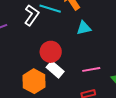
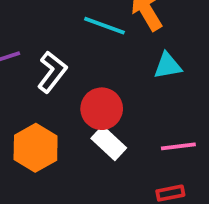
white L-shape: (32, 15) -> (52, 72), moved
orange hexagon: (34, 81) -> (36, 148), moved

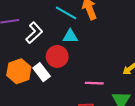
cyan triangle: (168, 66) -> (70, 36), moved
white rectangle: (109, 143) -> (42, 72), moved

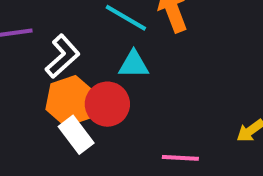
orange hexagon: (19, 71) -> (71, 101), moved

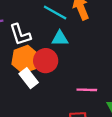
white L-shape: (62, 56) -> (20, 35), turned 115

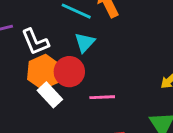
cyan triangle: (60, 38) -> (85, 43), turned -42
pink line: (87, 90) -> (102, 97), moved

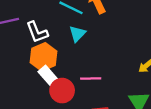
red circle: (69, 72) -> (62, 91), moved

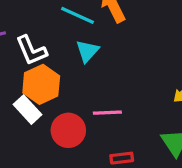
white rectangle: (48, 76) -> (27, 110), moved

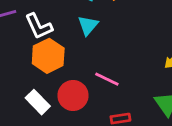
white rectangle: (27, 110) -> (38, 102), moved
pink line: (107, 113) -> (107, 79), turned 30

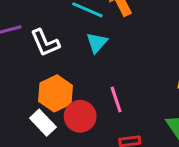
orange hexagon: (48, 56) -> (56, 93), moved
pink line: (107, 79) -> (116, 99), turned 45

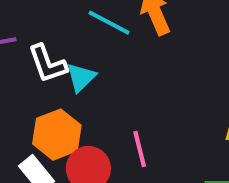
cyan triangle: (97, 43) -> (81, 77), moved

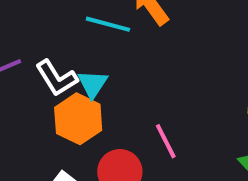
orange hexagon: (57, 135) -> (78, 119), moved

